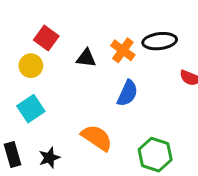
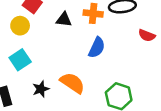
orange cross: (123, 50) -> (93, 13), turned -30
black star: (49, 158) -> (41, 89), moved

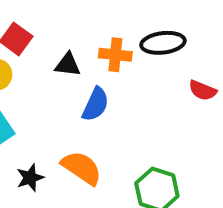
blue semicircle: (97, 48) -> (96, 104), moved

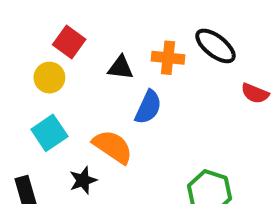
black ellipse: (163, 43) -> (215, 46), turned 45
orange semicircle: (82, 168) -> (113, 147), moved

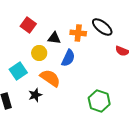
yellow circle: (49, 78) -> (39, 53), moved

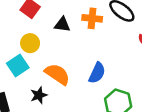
yellow circle: (39, 53) -> (30, 43), moved
blue semicircle: (68, 58) -> (97, 73), moved

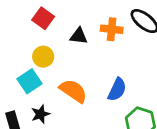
black star: (39, 95) -> (40, 114), moved

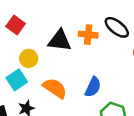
red square: (43, 18) -> (16, 25), moved
black triangle: (79, 36) -> (60, 41), size x1.5

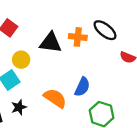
orange semicircle: (55, 88) -> (55, 98), moved

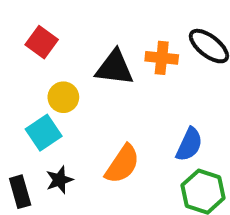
blue semicircle: (82, 87) -> (189, 144), moved
orange semicircle: (55, 98) -> (122, 164), turned 90

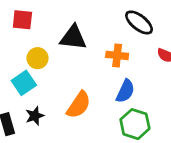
red square: (42, 42) -> (22, 20), turned -30
orange cross: (162, 58) -> (117, 55), moved

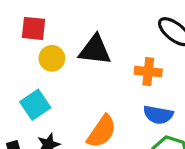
yellow circle: (38, 58) -> (52, 58), moved
blue semicircle: (125, 91) -> (158, 115), turned 75

